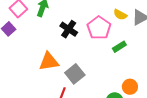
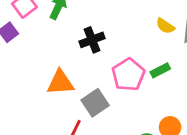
pink pentagon: (99, 28) -> (128, 75), moved
black cross: (69, 29) -> (92, 40), turned 30

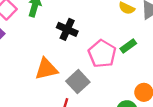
black cross: (92, 40) -> (67, 29), turned -36

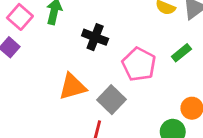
green rectangle: (128, 46) -> (181, 53), moved

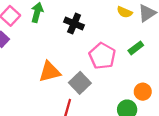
black cross: (95, 37) -> (74, 23), moved

